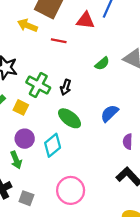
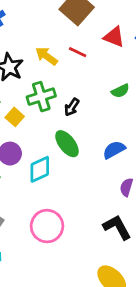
yellow arrow: (27, 25) -> (47, 56), moved
green cross: (38, 85) -> (41, 97), turned 30

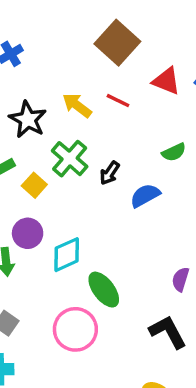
green cross: (41, 97) -> (70, 159), turned -32
green ellipse: (67, 144) -> (104, 290), moved
blue semicircle: (114, 150) -> (145, 195), moved

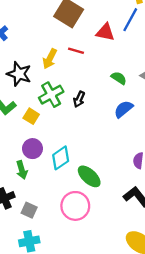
yellow arrow: (77, 105) -> (50, 59), turned -90
green semicircle: (174, 152) -> (119, 78), turned -112
green cross: (70, 159) -> (51, 95), turned 30
blue semicircle: (145, 195) -> (123, 109), moved

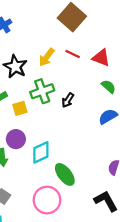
red triangle: (105, 32) -> (101, 58), moved
yellow square: (31, 116) -> (20, 108), turned 32

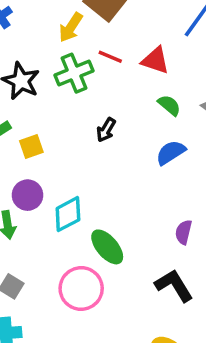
yellow arrow: (47, 57) -> (71, 27), moved
green cross: (42, 91) -> (74, 73), moved

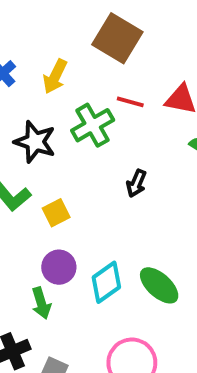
yellow arrow: (71, 27) -> (55, 76), moved
green ellipse: (107, 247) -> (159, 285), moved

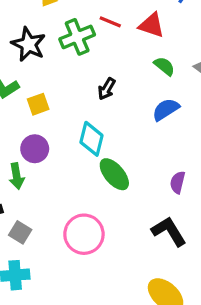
cyan diamond: (106, 282) -> (91, 139), moved, turned -48

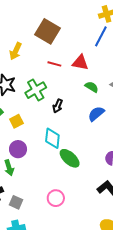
green cross: (77, 37) -> (36, 90), moved
pink circle: (84, 234) -> (56, 198), size x0.7

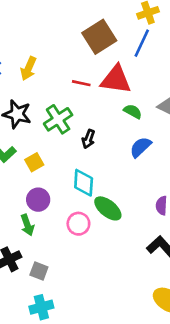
brown square: (47, 31) -> (99, 37), moved, turned 30
red triangle: (80, 63) -> (116, 80), size x1.4
pink circle: (56, 198) -> (78, 224), moved

